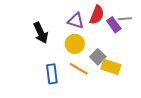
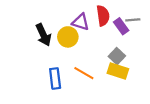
red semicircle: (97, 15) -> (103, 16), turned -30
yellow circle: (75, 44) -> (68, 37), moved
gray square: (98, 57) -> (117, 56), moved

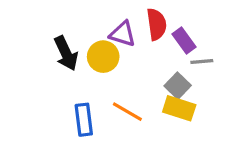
gray line: (133, 20) -> (202, 61), moved

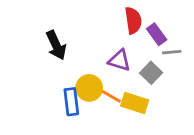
purple triangle: (123, 34) -> (119, 60), moved
yellow circle: (103, 57) -> (89, 88), moved
yellow rectangle: (179, 108) -> (135, 103), moved

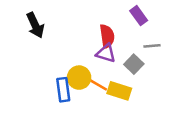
red semicircle: (133, 20) -> (107, 36), moved
purple rectangle: (157, 34) -> (139, 16), moved
black arrow: (56, 45) -> (35, 25), moved

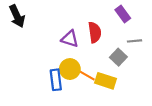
black arrow: (35, 25) -> (17, 16), moved
purple triangle: (106, 53) -> (70, 39), moved

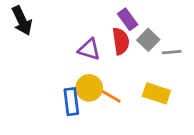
purple rectangle: (123, 14) -> (128, 19), moved
gray square: (118, 57) -> (148, 40), moved
yellow rectangle: (105, 81) -> (156, 93), moved

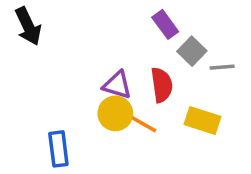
red semicircle: (121, 41) -> (162, 85), moved
purple triangle: (89, 49) -> (117, 85), moved
blue rectangle: (71, 102) -> (58, 149), moved

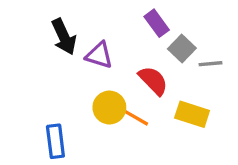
black arrow: (28, 26) -> (64, 37), moved
purple triangle: (117, 85) -> (99, 55), moved
red semicircle: (162, 85) -> (153, 81), turned -36

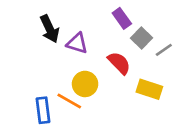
gray line: (211, 64) -> (164, 50), turned -30
orange line: (133, 116) -> (69, 101), moved

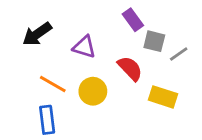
black arrow: (50, 29) -> (37, 34), moved, turned 80
gray square: (141, 38) -> (154, 41), turned -30
orange line: (69, 101) -> (53, 84), moved

